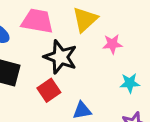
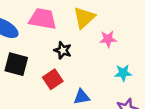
black star: (60, 57) -> (63, 50), size x0.6

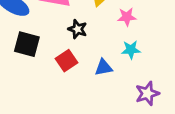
cyan star: (123, 73) -> (131, 50), moved
blue triangle: (82, 97) -> (104, 67), moved

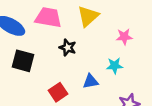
pink star: (127, 17) -> (124, 37), moved
red square: (67, 61) -> (58, 92), moved

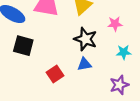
black star: (68, 48) -> (85, 39), moved, size x1.5
cyan star: (115, 66) -> (124, 52), moved

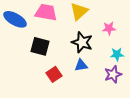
black square: (23, 46) -> (40, 46), moved
purple star: (119, 85) -> (113, 74), moved

